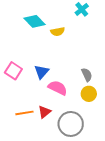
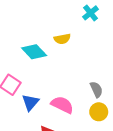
cyan diamond: (34, 21) -> (34, 52), moved
blue triangle: (42, 72) -> (30, 102), moved

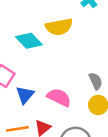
yellow semicircle: (62, 39) -> (59, 27), size x1.5

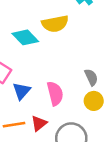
pink semicircle: (59, 97) -> (55, 93), turned 50

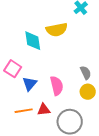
cyan diamond: (25, 37) -> (33, 41), turned 35
red triangle: (39, 123) -> (44, 110), turned 32

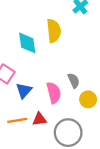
yellow semicircle: (57, 30) -> (54, 31), turned -85
gray semicircle: (86, 73) -> (74, 81), moved

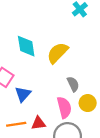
yellow semicircle: (54, 31) -> (57, 53), moved, turned -130
pink semicircle: (54, 93) -> (64, 108), moved

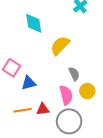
cyan diamond: (26, 46) -> (34, 23), moved
blue triangle: (23, 94) -> (29, 83), turned 35

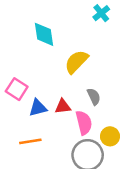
yellow circle: (87, 91) -> (110, 136), moved
red triangle: (43, 109) -> (63, 106), moved

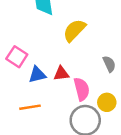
gray semicircle: (94, 97) -> (109, 64), moved

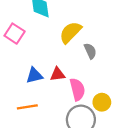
pink square: (17, 57) -> (15, 34), moved
gray semicircle: (109, 64) -> (90, 51), moved

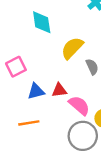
pink square: (15, 34) -> (16, 67), moved, turned 30
pink semicircle: (77, 89) -> (79, 105), turned -35

